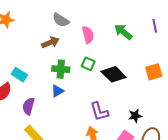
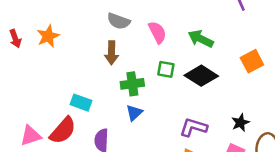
green arrow: (123, 32) -> (201, 39), moved
brown arrow: (50, 42) -> (112, 53), turned 126
purple L-shape: (99, 112) -> (193, 127), turned 135

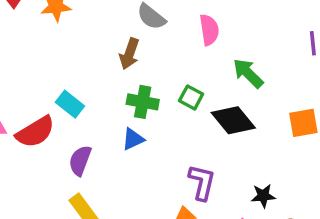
pink semicircle: (157, 32) -> (209, 30), moved
purple L-shape: (193, 127) -> (202, 182), turned 68

